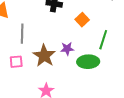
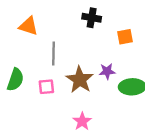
orange square: (82, 20) -> (125, 37), turned 32

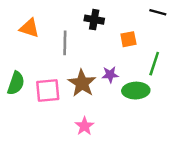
gray line: (54, 53) -> (65, 43), moved
pink square: (46, 87) -> (48, 91), size x1.5

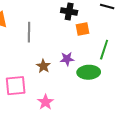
black cross: (94, 20) -> (69, 12), moved
brown star: (82, 83) -> (43, 66), size x0.6
pink square: (48, 91) -> (16, 86), moved

